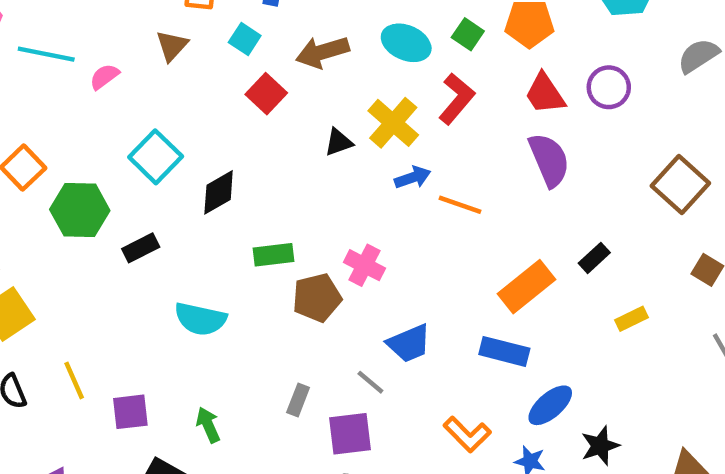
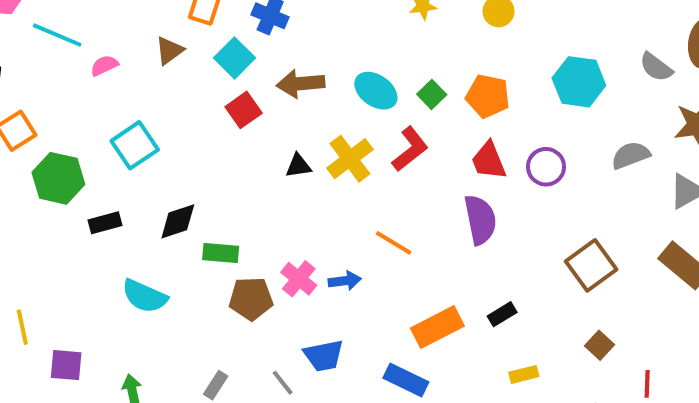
cyan square: (245, 39) -> (235, 58), size x1.4
blue arrow: (413, 177) -> (345, 281), moved
black diamond: (219, 192) -> (178, 221), moved

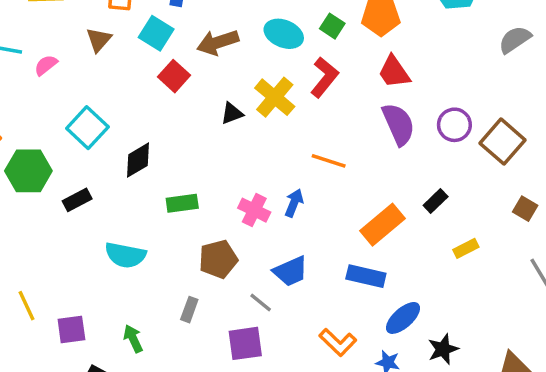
purple circle: (546, 167) -> (454, 125), moved
black diamond: (178, 221) -> (138, 160), moved
blue arrow: (345, 281) -> (294, 203), turned -48
brown pentagon: (251, 299) -> (218, 259), moved
gray rectangle: (216, 385) -> (189, 310), moved

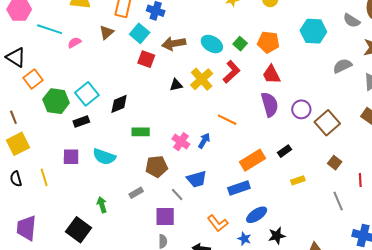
red square: (174, 76) -> (146, 59), turned -30
cyan square: (87, 128) -> (87, 94), moved
blue rectangle: (366, 276) -> (239, 188), turned -40
gray rectangle: (189, 310) -> (136, 193), turned 32
purple square: (71, 330) -> (71, 157), moved

